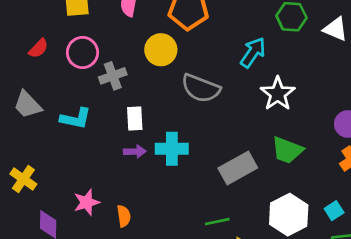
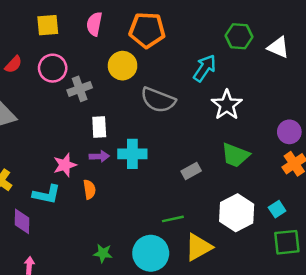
cyan L-shape: (76, 118) -> (46, 194), moved
gray rectangle: (238, 168) -> (191, 171), size x0.6
pink star: (87, 202) -> (65, 165), moved
orange semicircle: (124, 216) -> (89, 189), moved

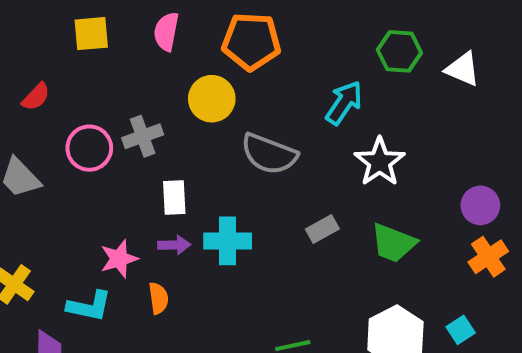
pink circle: (53, 68) -> (89, 148), moved
gray rectangle: (191, 171) -> (322, 229), moved

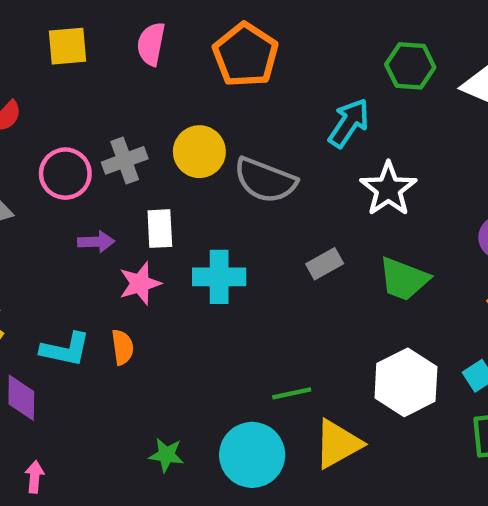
orange pentagon: (251, 41) -> (246, 55), turned 30
yellow circle: (212, 99) -> (199, 152), moved
purple arrow: (174, 245) -> (96, 242), moved
pink star: (119, 259) -> (140, 283), moved
orange semicircle: (158, 298) -> (122, 347), moved

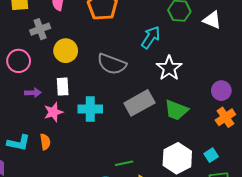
yellow circle: (199, 152) -> (66, 51), moved
gray cross: (125, 160) -> (40, 29), moved
gray rectangle: (325, 264) -> (139, 103), size x1.8

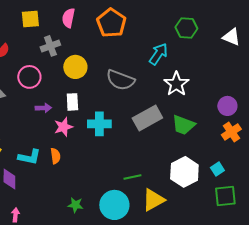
white triangle: (212, 20) -> (231, 37), moved

